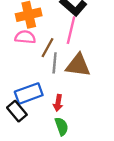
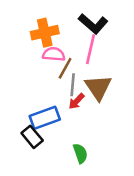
pink semicircle: (25, 37) -> (54, 54), moved
brown triangle: (78, 65) -> (98, 87), turned 48
red arrow: (58, 103) -> (77, 101), moved, turned 35

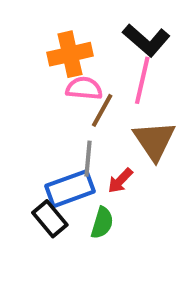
gray line: (73, 85) -> (88, 159), moved
red arrow: (77, 101) -> (120, 181), moved
green semicircle: (80, 153) -> (102, 223), moved, turned 36

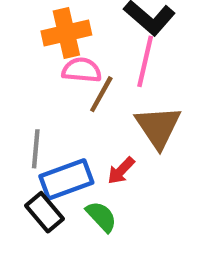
gray line: (88, 159) -> (36, 149), moved
green semicircle: (102, 223) -> (101, 217), turned -60

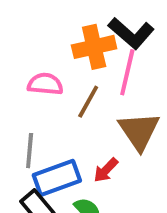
orange cross: (66, 33) -> (94, 47), moved
pink semicircle: (82, 70) -> (45, 84), moved

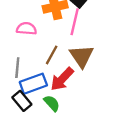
brown line: (88, 102) -> (52, 55), moved
red arrow: (106, 170) -> (62, 79), size x1.6

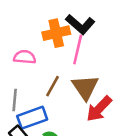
red arrow: (62, 79) -> (99, 109), moved

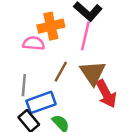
orange cross: (56, 33) -> (51, 26), moved
red arrow: (99, 109) -> (106, 94), turned -72

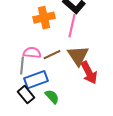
pink semicircle: (34, 43) -> (32, 53), moved
brown line: (61, 72) -> (52, 55), turned 36

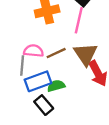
black rectangle: (26, 95) -> (44, 105), moved
green semicircle: (52, 97) -> (56, 86), moved, turned -63

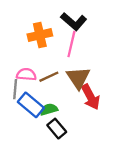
blue rectangle: (38, 81) -> (31, 105), turned 60
black rectangle: (44, 105) -> (57, 129), moved

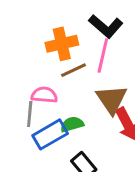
brown line: (49, 77) -> (74, 70), moved
blue rectangle: (31, 105) -> (50, 134), turned -70
green semicircle: (49, 109) -> (72, 124), moved

